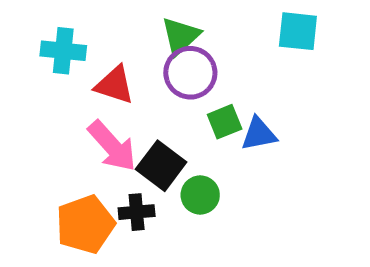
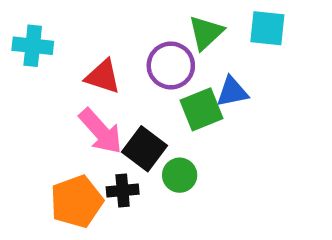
green triangle: (181, 36) -> (206, 33), moved
cyan cross: (63, 51) -> (33, 46), moved
green square: (225, 122) -> (202, 109), size x1.4
blue triangle: (259, 134) -> (232, 92), moved

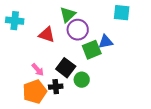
green triangle: (206, 33) -> (68, 15), moved
pink arrow: (101, 131) -> (38, 70), moved, size x0.6

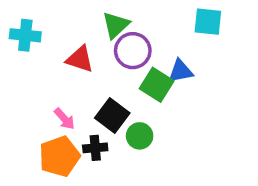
green square: (92, 50) -> (157, 85), turned -36

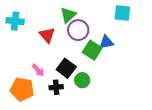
red triangle: (80, 59) -> (47, 35), turned 30
orange pentagon: (59, 156) -> (22, 89), moved, turned 30

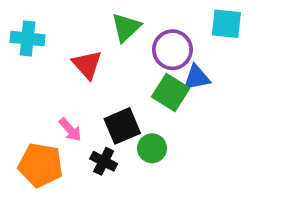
purple circle: (78, 30) -> (172, 50), moved
black square: (66, 68) -> (122, 126), turned 30
black cross: (56, 87) -> (104, 161), turned 32

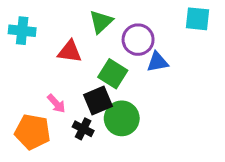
cyan square: (226, 24) -> (198, 19), moved
red triangle: (87, 65) -> (70, 52), turned -40
green square: (171, 92) -> (113, 74), moved
green circle: (152, 148) -> (122, 118), size x1.5

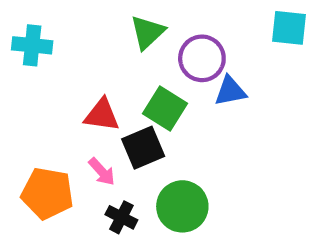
red triangle: (70, 52) -> (102, 115), moved
pink arrow: (56, 104) -> (102, 172), moved
green circle: (122, 118) -> (182, 206), moved
black cross: (83, 129) -> (121, 217), moved

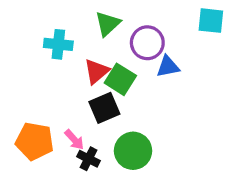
cyan cross: (32, 45) -> (58, 44), moved
red triangle: (102, 115) -> (96, 71), moved, turned -48
pink arrow: (102, 172) -> (74, 140), moved

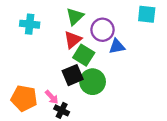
cyan cross: (58, 44) -> (30, 24), moved
red triangle: (96, 71) -> (73, 40), moved
green circle: (133, 151) -> (93, 82), moved

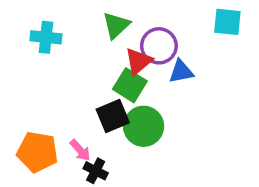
red triangle: (73, 40) -> (138, 61), moved

